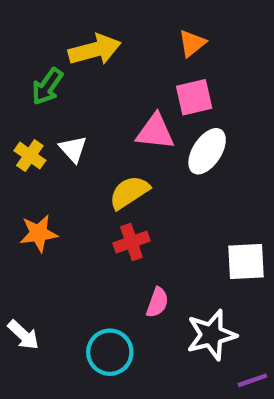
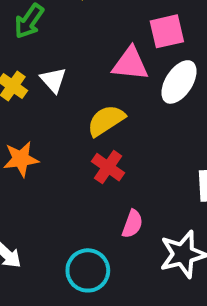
red cross: (131, 242) -> (108, 167), turned -36

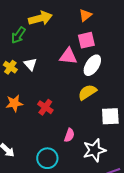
yellow semicircle: (106, 120) -> (87, 92), moved
red cross: (108, 167) -> (45, 107), moved

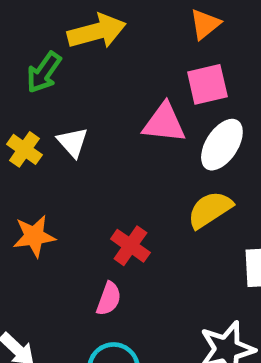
red cross: (45, 107) -> (130, 246), moved
pink semicircle: (69, 135) -> (109, 299), moved

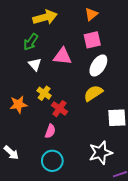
green arrow: (44, 72) -> (31, 42), moved
pink triangle: (164, 123) -> (63, 56), moved
yellow cross: (24, 149) -> (44, 93), moved

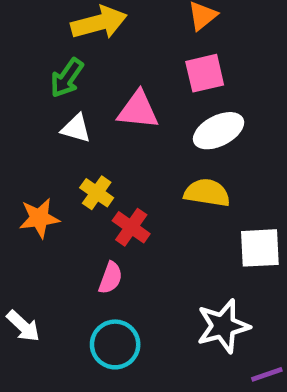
white triangle: (35, 64) -> (76, 128), turned -32
white ellipse: (98, 65) -> (219, 131), turned 30
yellow semicircle: (93, 93) -> (207, 193), turned 42

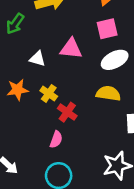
green arrow: (67, 78) -> (15, 24), moved
orange star: (39, 218) -> (18, 90), moved

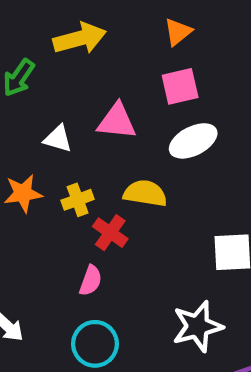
yellow cross: (49, 93) -> (78, 200), turned 35
yellow semicircle: (108, 93) -> (145, 193), moved

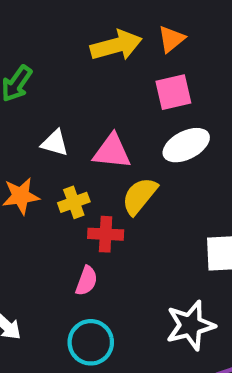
yellow arrow: (80, 38) -> (116, 45), moved
pink triangle: (117, 121) -> (112, 151), moved
yellow semicircle: (145, 193) -> (140, 196), turned -60
red cross: (110, 233) -> (106, 234), turned -32

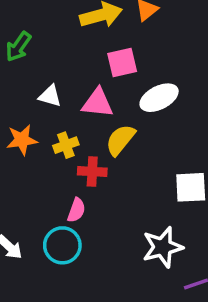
pink square: (173, 92) -> (122, 62), moved
cyan circle: (91, 342) -> (62, 245), moved

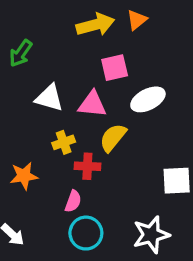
white triangle: (50, 96) -> (49, 98), size x1.4
orange star: (22, 140) -> (24, 176), moved
cyan circle: (62, 245) -> (86, 233), moved

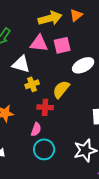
pink triangle: (92, 104) -> (39, 43), moved
yellow cross: (64, 142) -> (32, 84), moved

